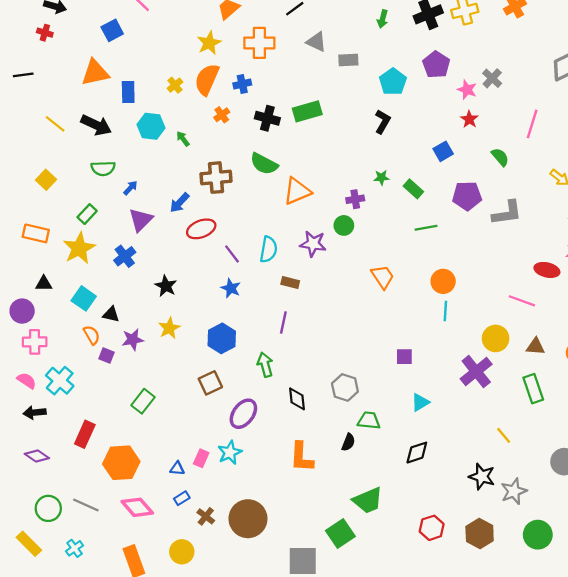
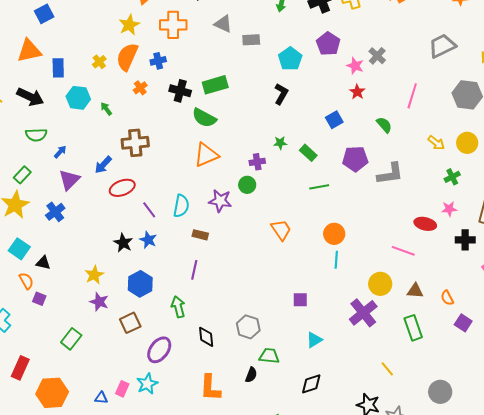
green semicircle: (264, 164) -> (204, 118), moved
black star: (166, 286) -> (123, 243), moved
purple star: (133, 340) -> (99, 302), moved, turned 30

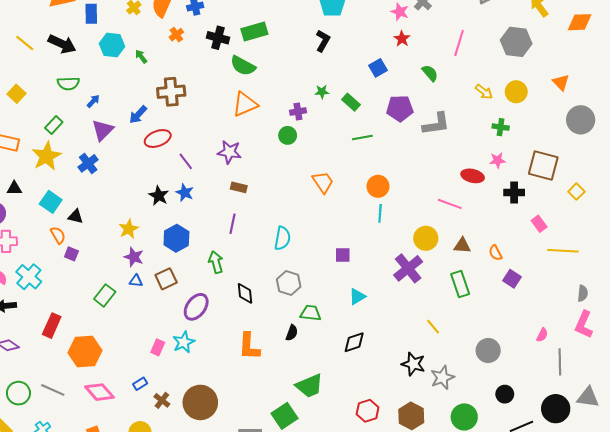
green cross: (452, 177) -> (501, 127), turned 35
purple star: (220, 201) -> (229, 152), moved
cyan semicircle: (181, 206) -> (282, 238), moved
blue triangle: (101, 398) -> (136, 281), moved

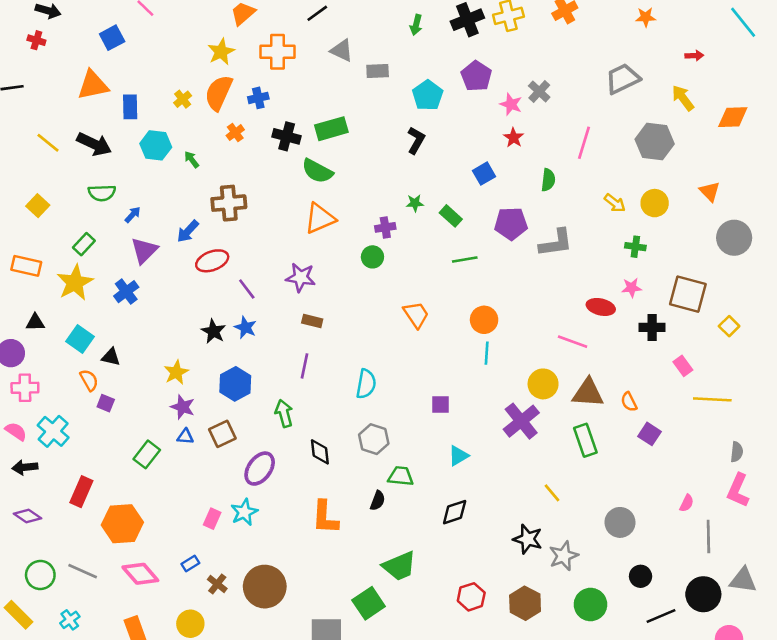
green semicircle: (430, 73) -> (548, 180), turned 48
brown triangle: (462, 246) -> (588, 393), size x1.5

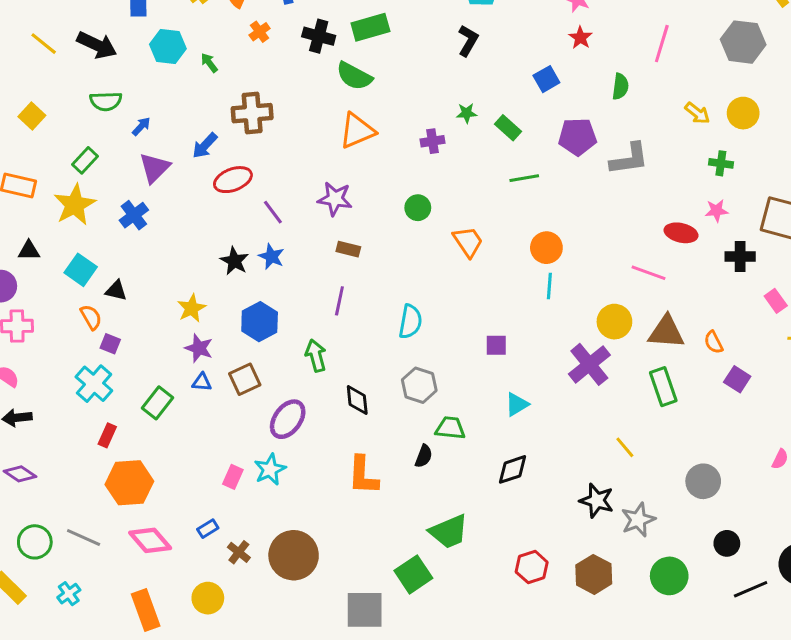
green circle: (372, 257) -> (418, 208), moved
cyan cross: (53, 431) -> (94, 384), moved
red rectangle: (81, 492) -> (107, 435), moved, size x0.7

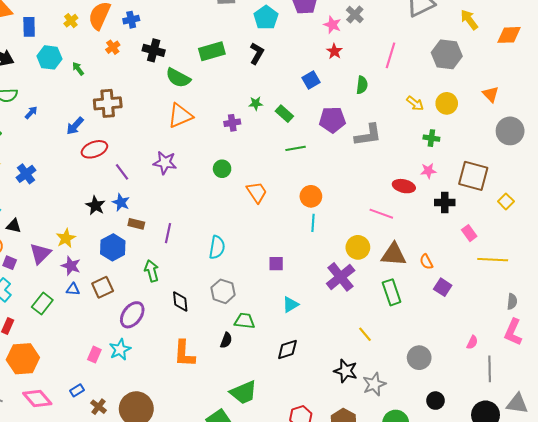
green rectangle: (370, 27) -> (212, 51), moved
purple triangle: (155, 168) -> (40, 254), moved
brown rectangle: (348, 249) -> (136, 224), moved

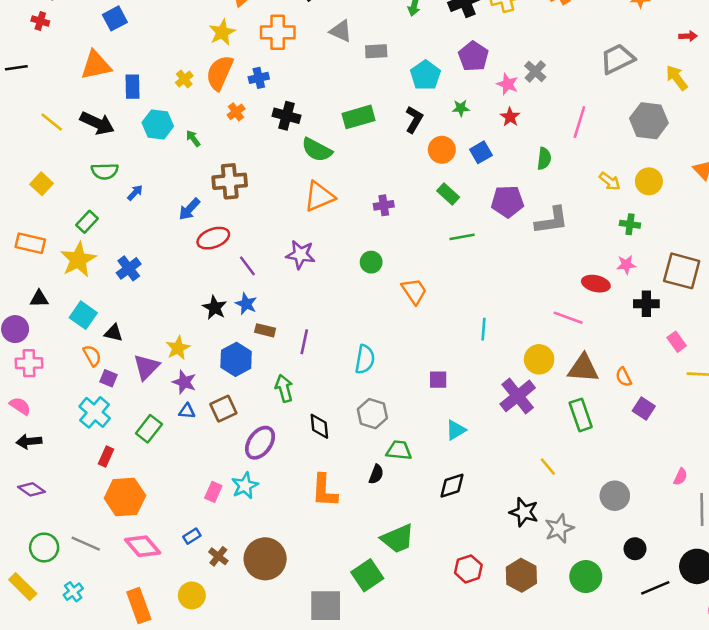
green star: (256, 103) -> (461, 108), moved
orange circle: (311, 196) -> (442, 150), moved

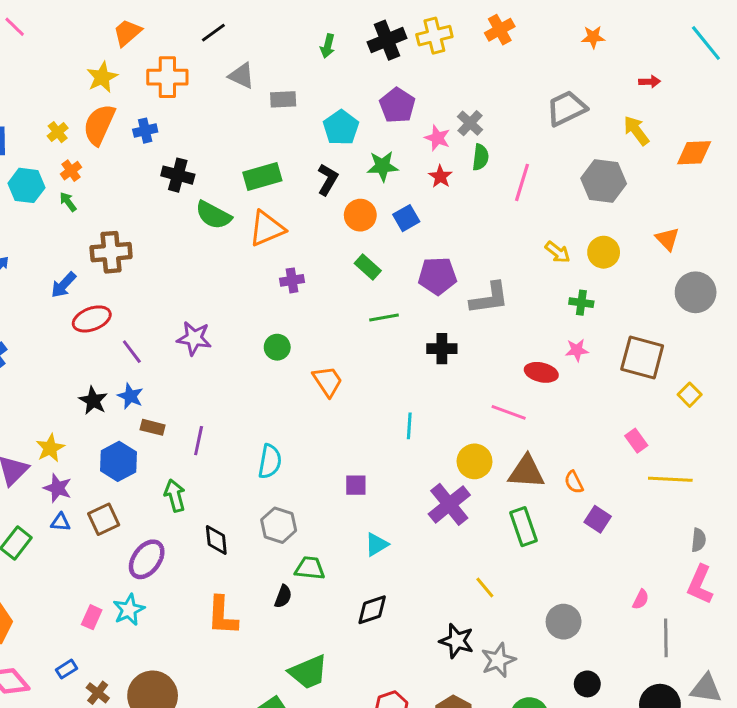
green star: (461, 108) -> (383, 166), size x1.5
orange cross: (236, 112) -> (71, 171), moved
green semicircle: (544, 159) -> (480, 157), moved
orange triangle: (319, 196) -> (267, 228), moved
black cross: (646, 304) -> (442, 349), moved

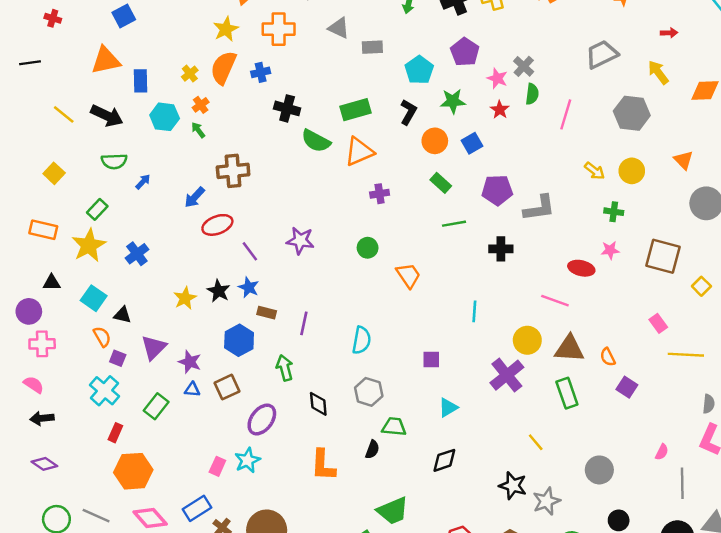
yellow star: (50, 448) -> (185, 298), moved
blue rectangle: (67, 669) -> (197, 508), size x1.6

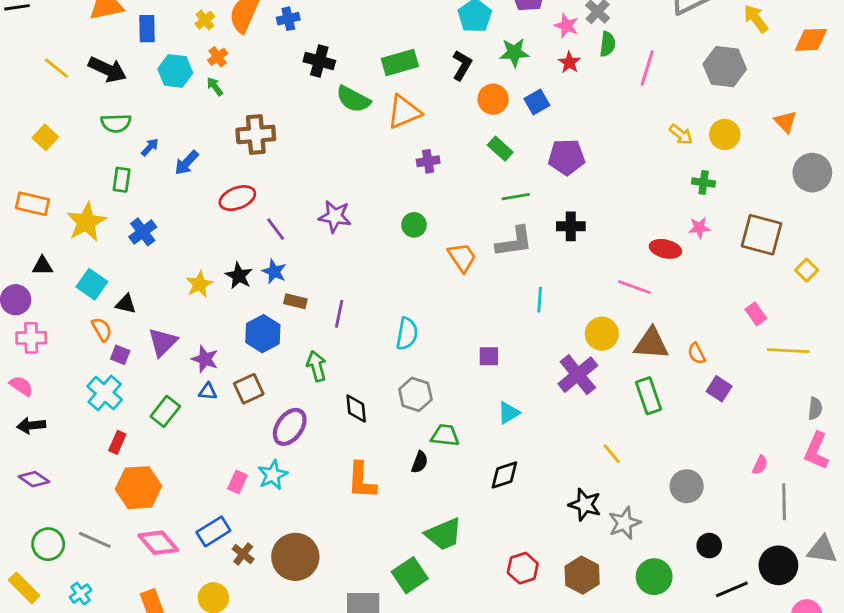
blue arrow: (195, 197) -> (187, 163), moved
gray L-shape: (539, 208) -> (514, 242), moved
green rectangle: (97, 209) -> (122, 180), moved, turned -35

